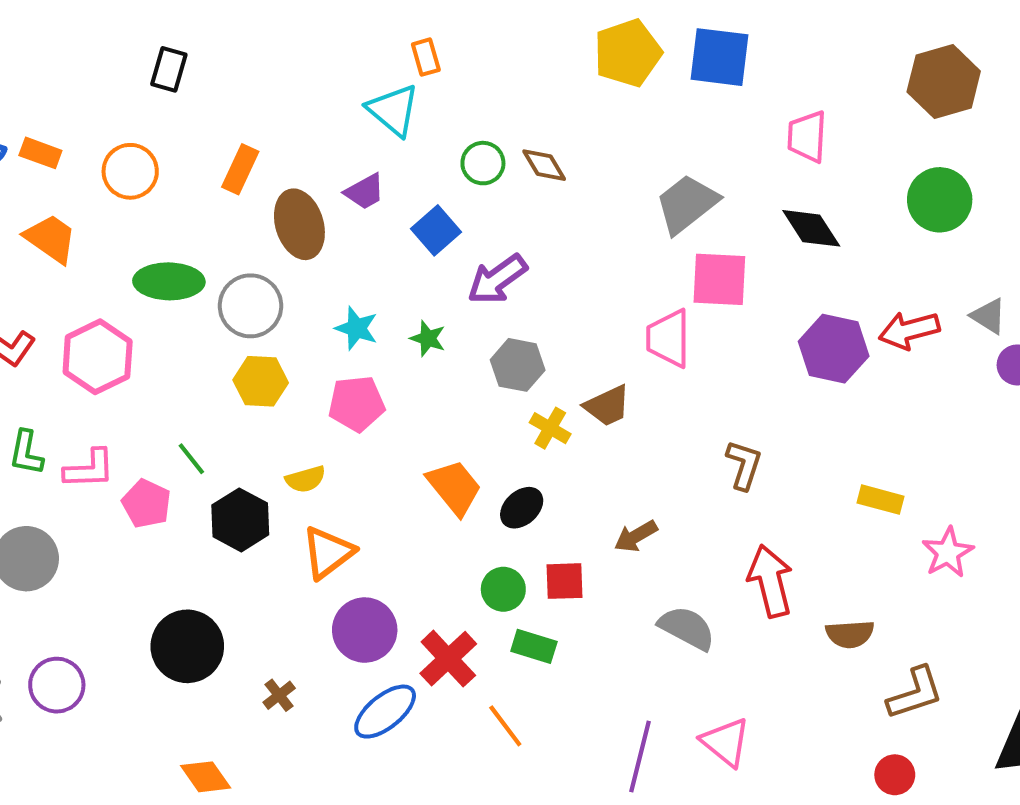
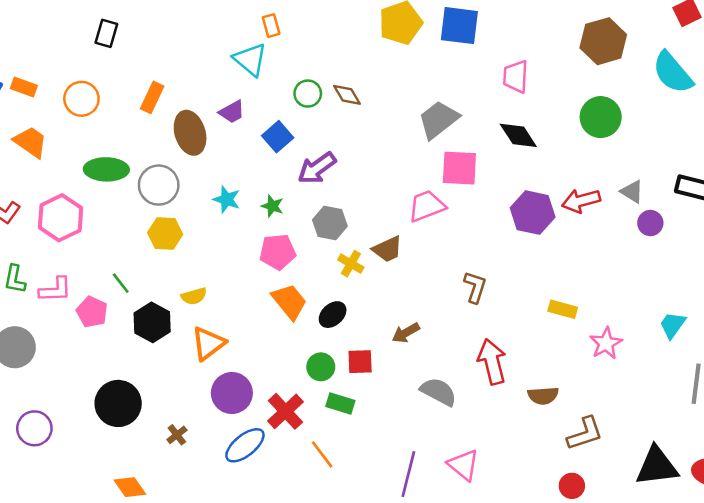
pink trapezoid: (668, 338) -> (427, 206), turned 69
pink pentagon: (357, 404) -> (278, 252), moved

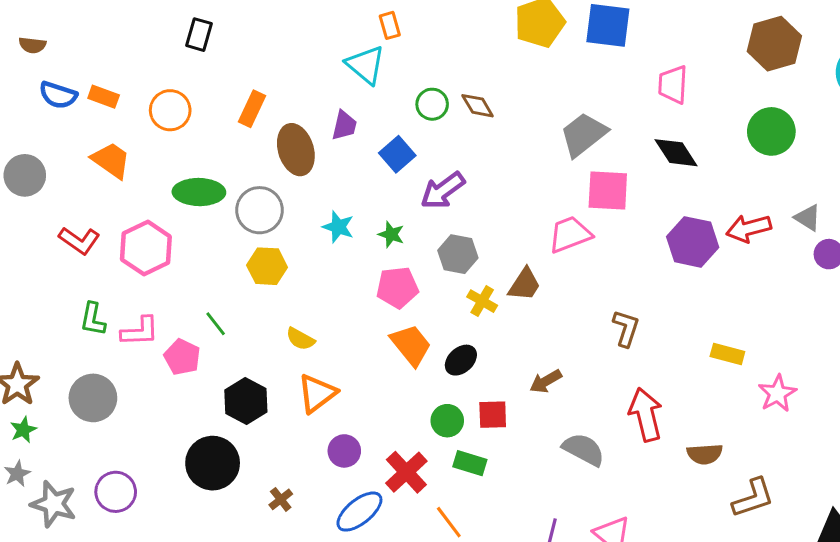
purple trapezoid: (232, 112) -> (344, 125), turned -48
brown trapezoid: (387, 249) -> (525, 284), turned -32
yellow semicircle: (194, 296) -> (300, 339), turned 45
black hexagon: (152, 322) -> (246, 401), moved
purple circle: (232, 393) -> (344, 451), size x0.7

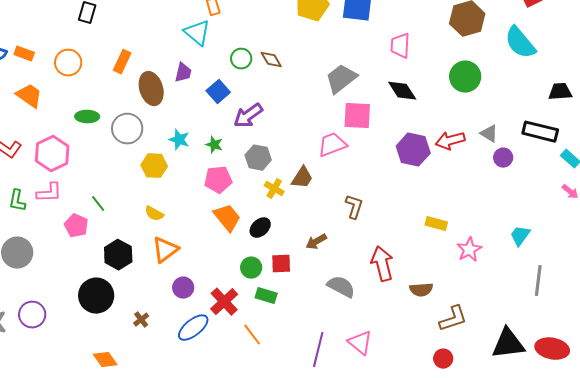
green ellipse: (199, 192) -> (87, 117), size x0.7
yellow hexagon: (267, 266) -> (154, 166), moved
brown L-shape: (626, 328) -> (354, 207), moved
pink L-shape: (140, 331) -> (49, 193), moved

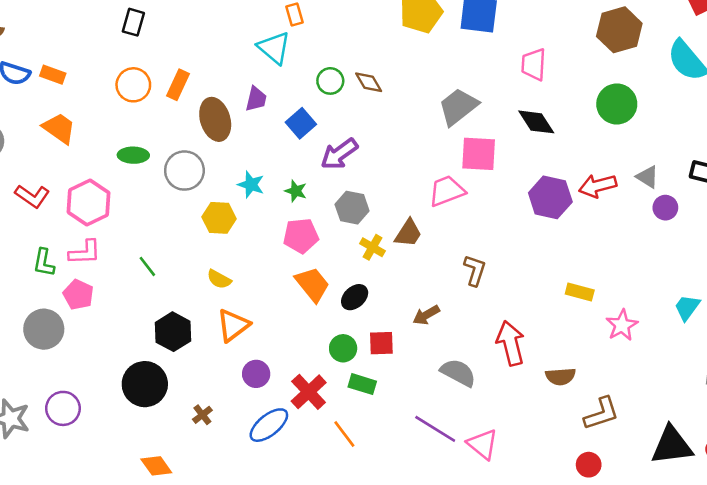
orange circle: (68, 63) -> (133, 85), moved
pink pentagon: (76, 226) -> (78, 295), moved
purple line: (318, 350) -> (435, 429), moved, turned -72

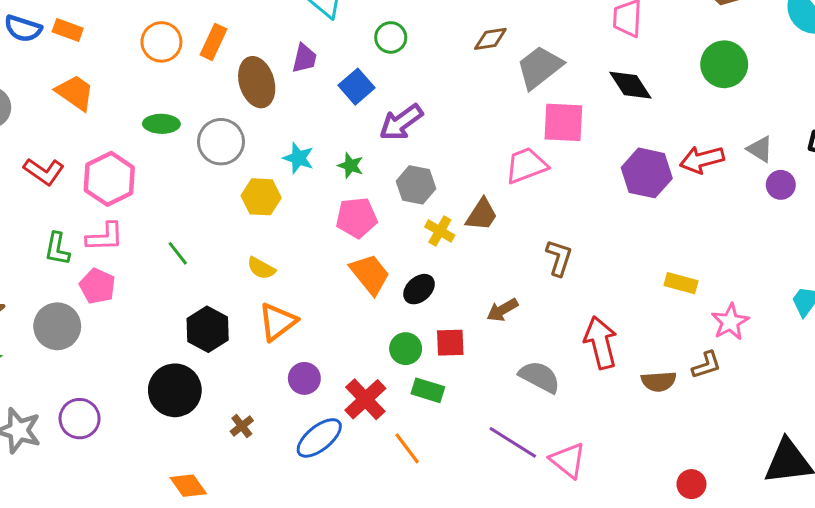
brown diamond: (369, 82) -> (490, 39), moved, turned -68
brown L-shape: (601, 414) -> (706, 365), moved, size x0.7

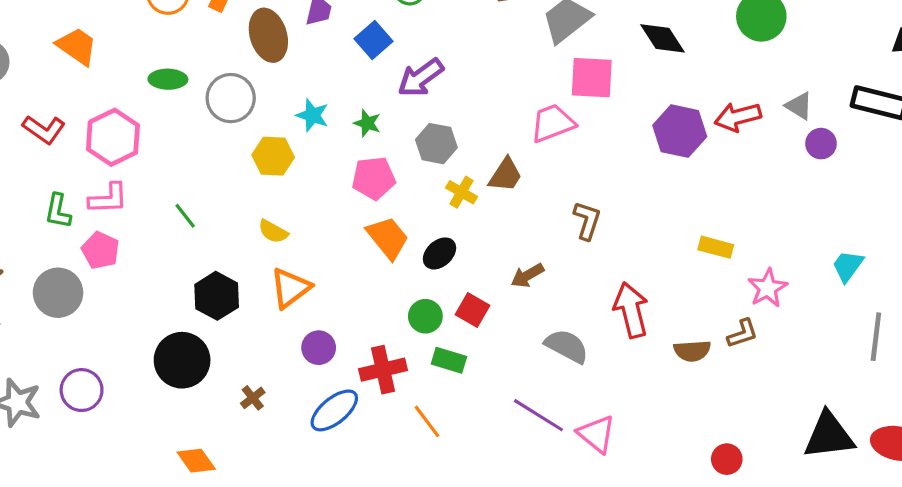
red square: (450, 343) -> (472, 310), turned 32
red cross: (365, 399) -> (383, 370), turned 30

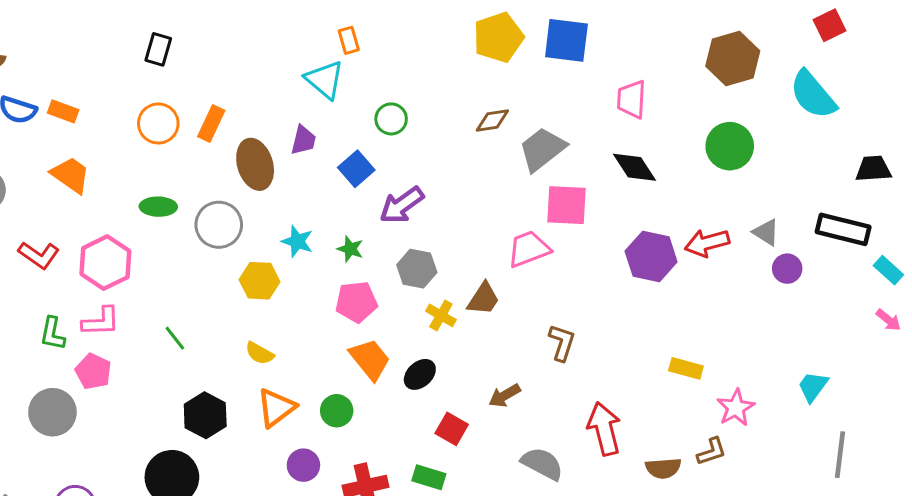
green circle: (425, 316) -> (337, 411), moved

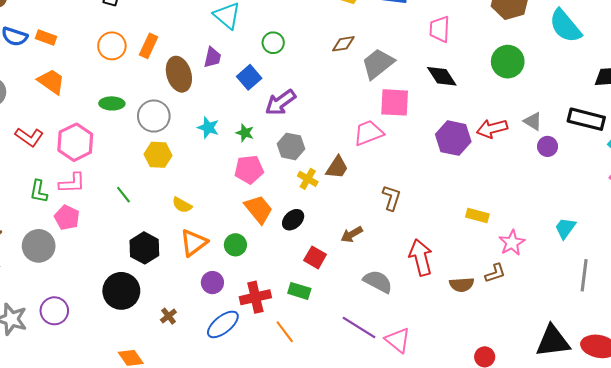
yellow hexagon: (260, 281) -> (158, 155), moved

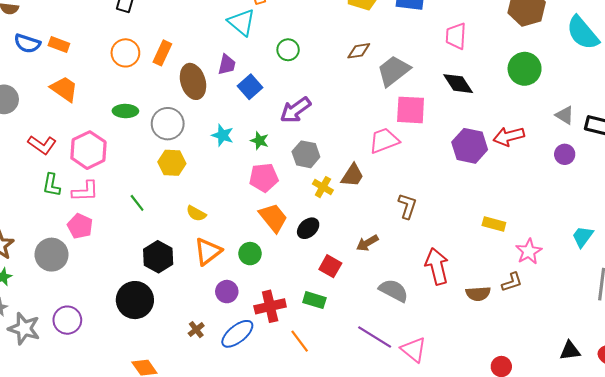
blue square: (249, 77) -> (250, 87), moved
gray triangle: (533, 121) -> (565, 115), moved
green L-shape: (39, 191) -> (52, 185), moved
brown cross: (168, 316) -> (196, 330), moved
black triangle: (553, 341) -> (570, 351), size x0.6

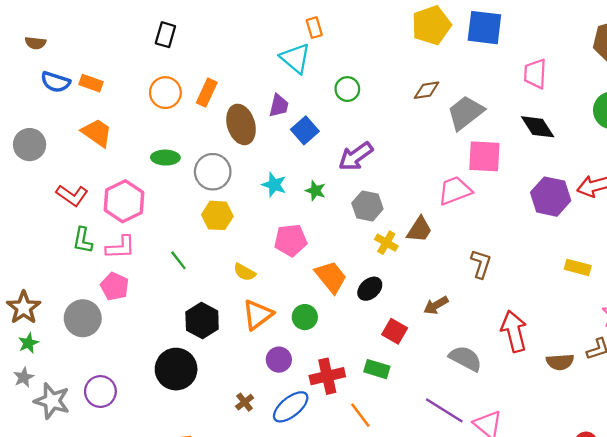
pink pentagon: (264, 178) -> (291, 240), moved
yellow rectangle: (494, 224) -> (578, 267), moved

